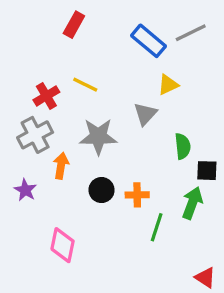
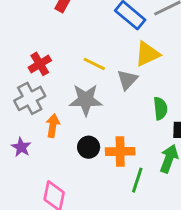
yellow line: (85, 85) -> (94, 64), moved
yellow triangle: (168, 85) -> (147, 54), size x1.4
orange cross: (137, 195) -> (120, 151), size x1.4

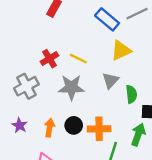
red cross: (40, 64) -> (49, 59), moved
gray triangle: (127, 80) -> (111, 80), moved
orange arrow: (53, 126) -> (49, 128), moved

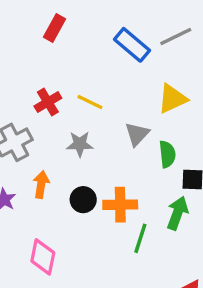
yellow triangle: (121, 50) -> (172, 99), moved
gray star: (71, 87) -> (80, 144), size x0.7
orange arrow: (49, 128) -> (41, 184), moved

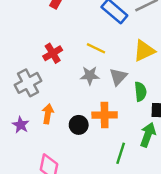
yellow line: (90, 102) -> (96, 48), moved
gray star: (80, 144) -> (90, 75), moved
orange cross: (120, 205) -> (105, 115), moved

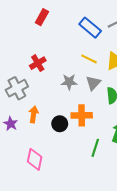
yellow line: (96, 48) -> (89, 59), moved

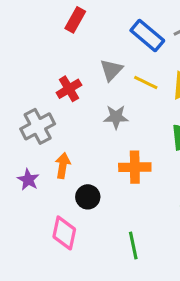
gray triangle: (93, 83) -> (111, 70), moved
black circle: (60, 124) -> (88, 197), moved
green line: (95, 148) -> (133, 245), moved, turned -30

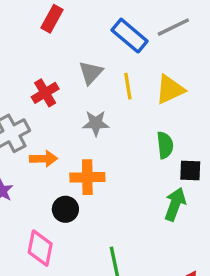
yellow line: (146, 82) -> (128, 86), turned 55
orange arrow: (63, 166) -> (44, 159), moved, turned 80
orange cross: (135, 167) -> (87, 177), moved

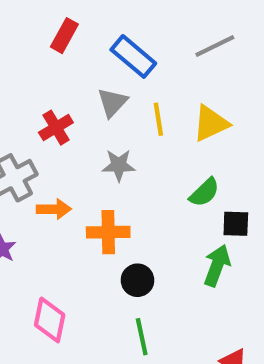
blue rectangle: (130, 36) -> (133, 56), moved
green semicircle: (165, 145) -> (204, 192), turned 52
black circle: (65, 209) -> (138, 280), moved

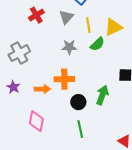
red cross: (56, 128) -> (36, 15), moved
green semicircle: (204, 192) -> (97, 44), moved
orange arrow: (54, 209) -> (42, 89), moved
green arrow: (217, 266) -> (102, 95), moved

